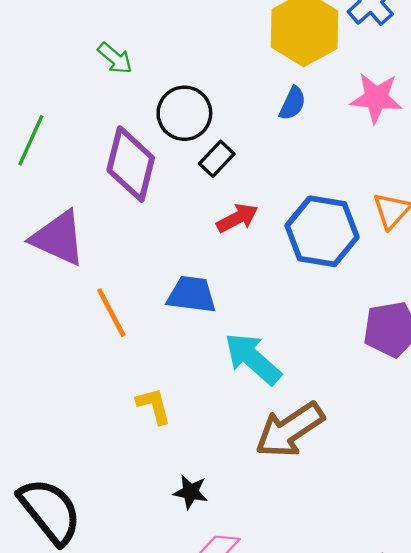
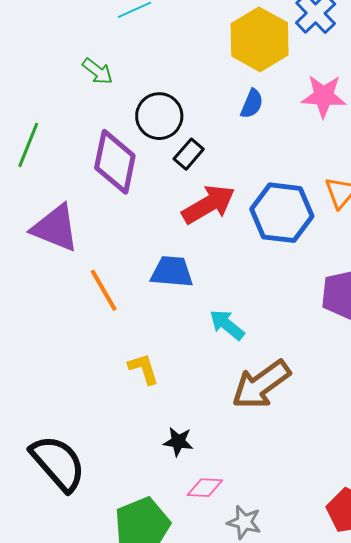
red arrow: (237, 218) -> (209, 204), size x1.5
cyan arrow: (253, 359) -> (227, 325), size x0.7

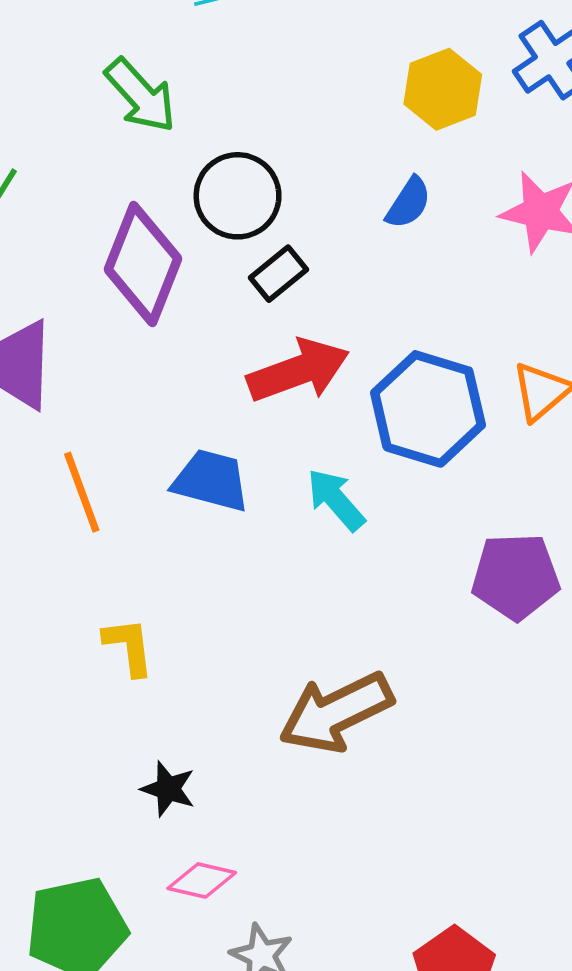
yellow hexagon: (260, 39) -> (443, 89), size x0.7
green arrow: (98, 71) -> (141, 95), size x1.4
cyan arrow: (227, 325) -> (336, 500), moved

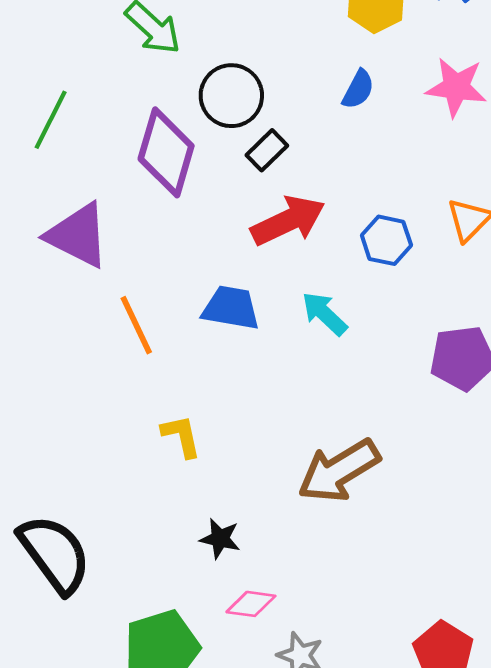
blue hexagon: (428, 409) -> (386, 240), size x0.6

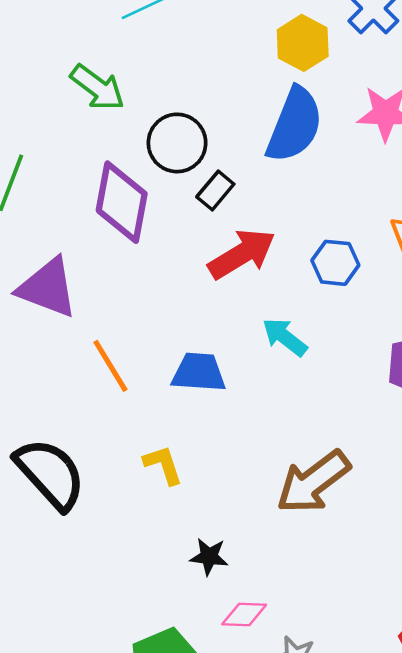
blue semicircle: (358, 89) -> (295, 125), size x2.0
blue trapezoid: (231, 308) -> (199, 372), moved
black semicircle: (55, 554) -> (50, 474), moved

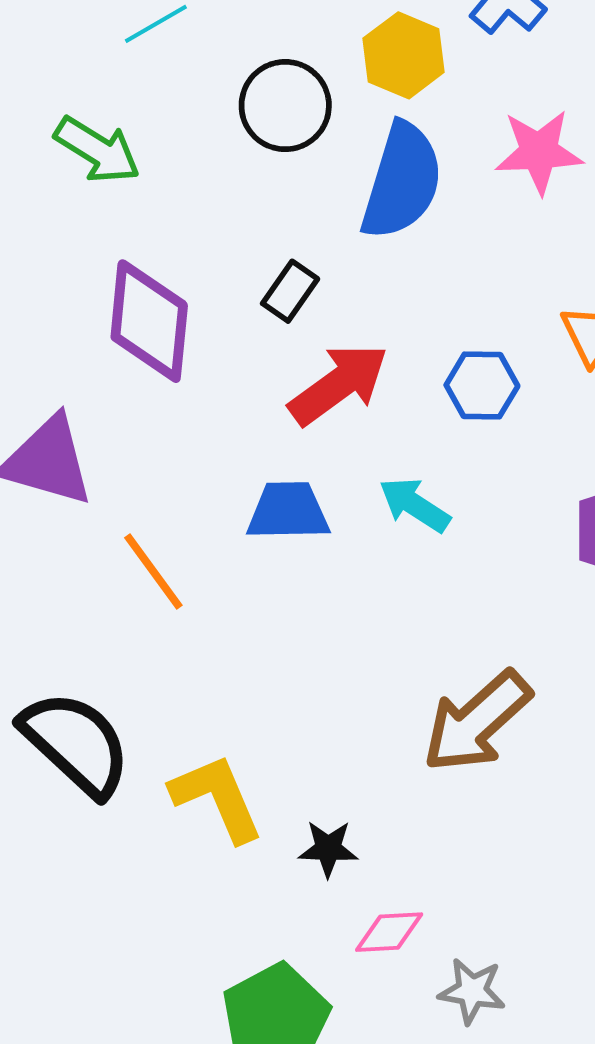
black circle: (177, 143) -> (285, 106), moved
blue trapezoid: (199, 372) -> (288, 511), moved
yellow L-shape: (163, 465) -> (217, 798), moved, size x1.5

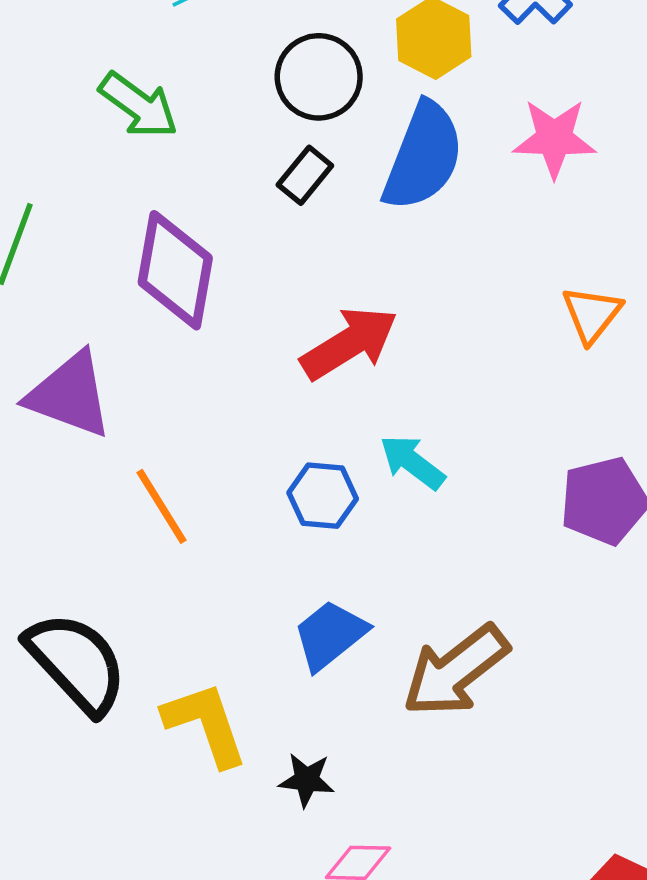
black rectangle: (290, 291) -> (305, 175), moved
blue hexagon: (482, 385) -> (323, 496), moved
blue trapezoid: (288, 511) -> (330, 635), moved, turned -42

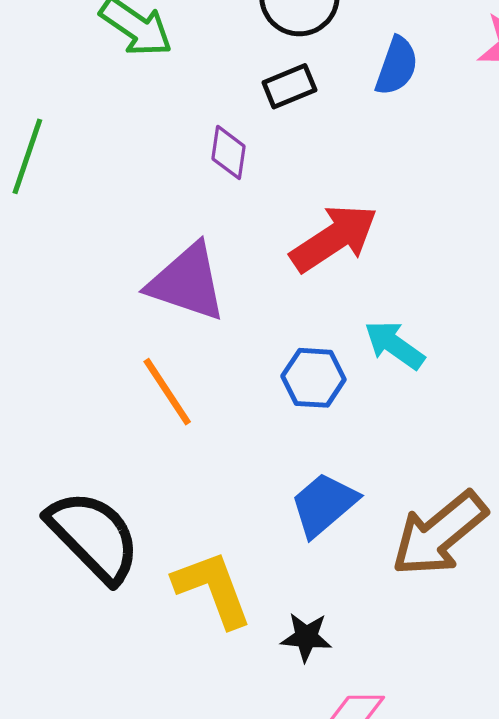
blue semicircle: (423, 156) -> (397, 66), size x0.6
black rectangle: (305, 175) -> (289, 86), turned 30
purple diamond: (175, 270) -> (229, 152), moved, size x0.5
purple triangle: (70, 395) -> (187, 282), moved

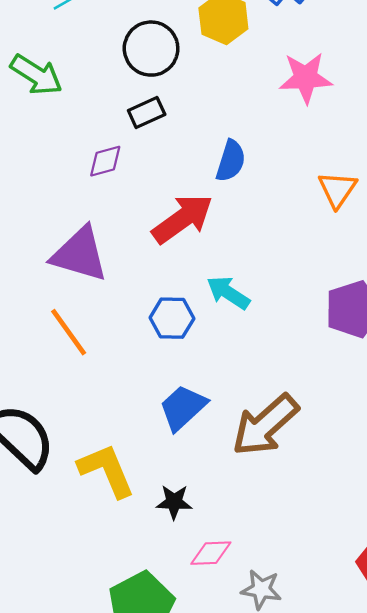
blue semicircle: (397, 66) -> (231, 161), moved
purple diamond: (229, 152) -> (105, 161), turned 69

